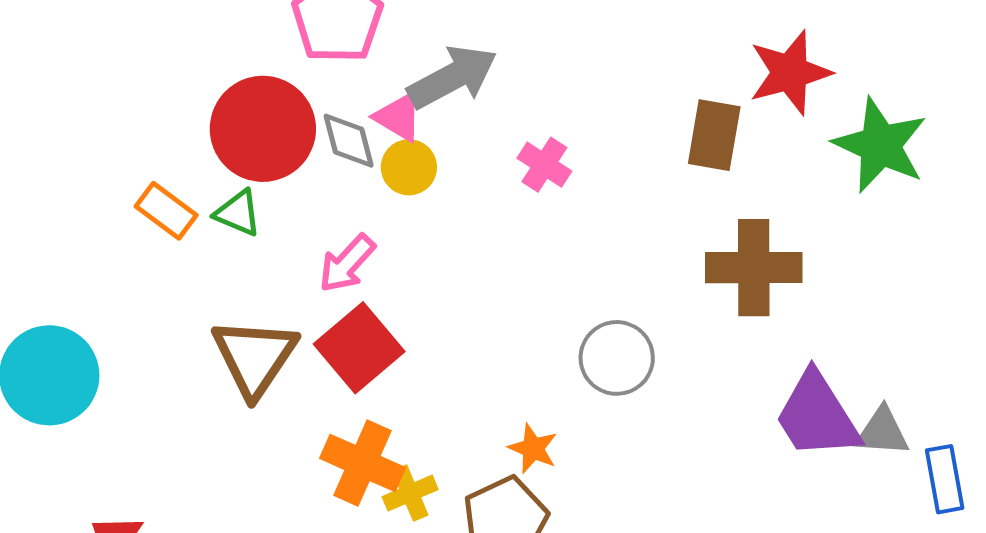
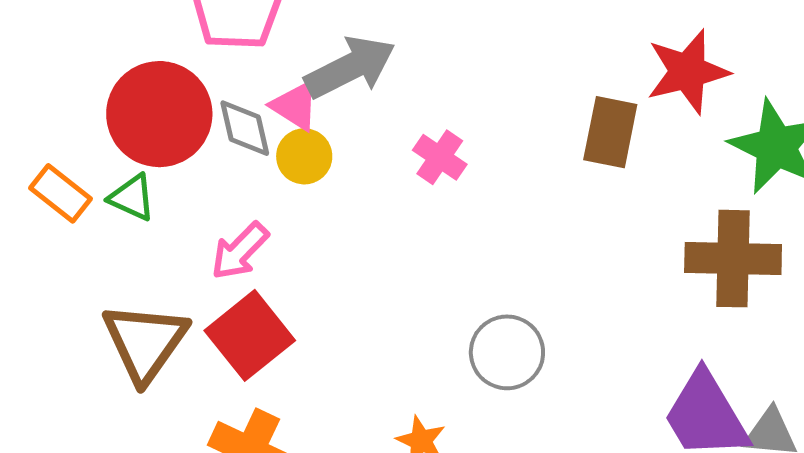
brown cross: (754, 268) -> (733, 259), moved

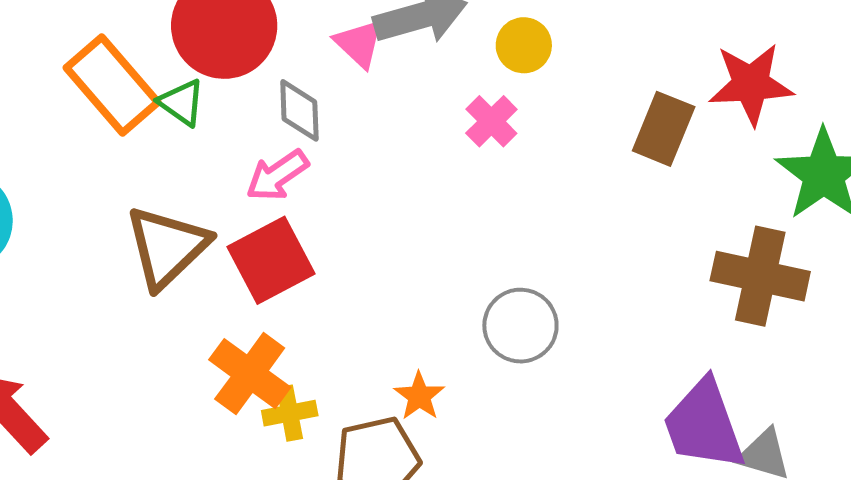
gray diamond: (245, 128) -> (299, 110), moved
yellow circle: (304, 156) -> (524, 45), moved
orange rectangle: (60, 193) -> (112, 85), size x1.6

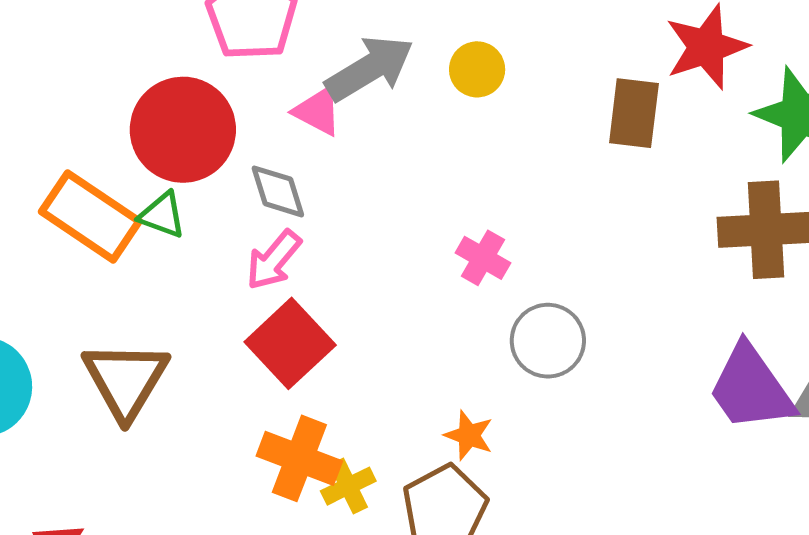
pink cross: (491, 121) -> (483, 258), moved
brown triangle: (167, 247) -> (126, 380), moved

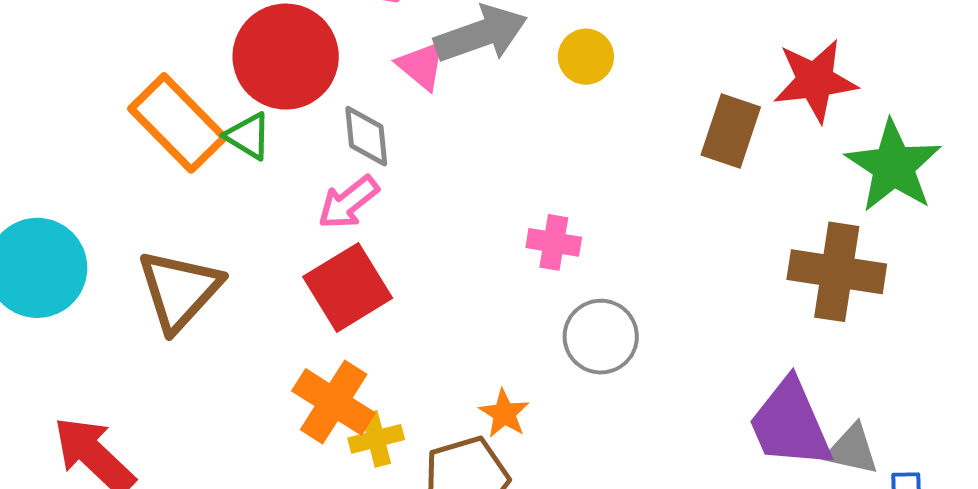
pink cross: (483, 258) -> (554, 242), turned -32

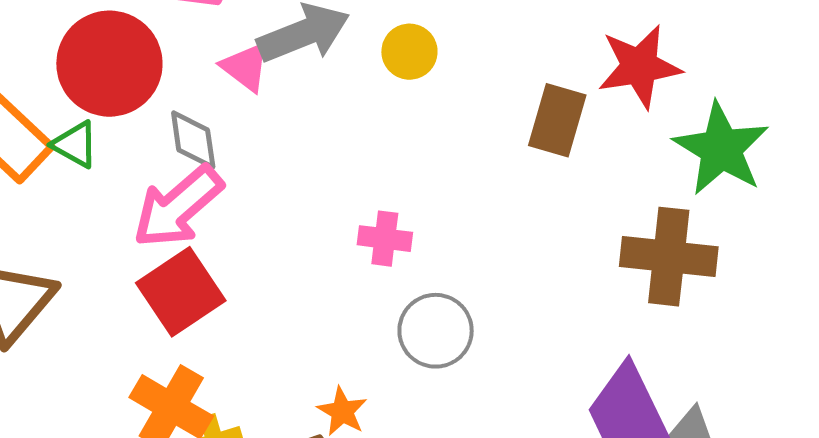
pink arrow: (348, 202) -> (178, 207), size x1.5

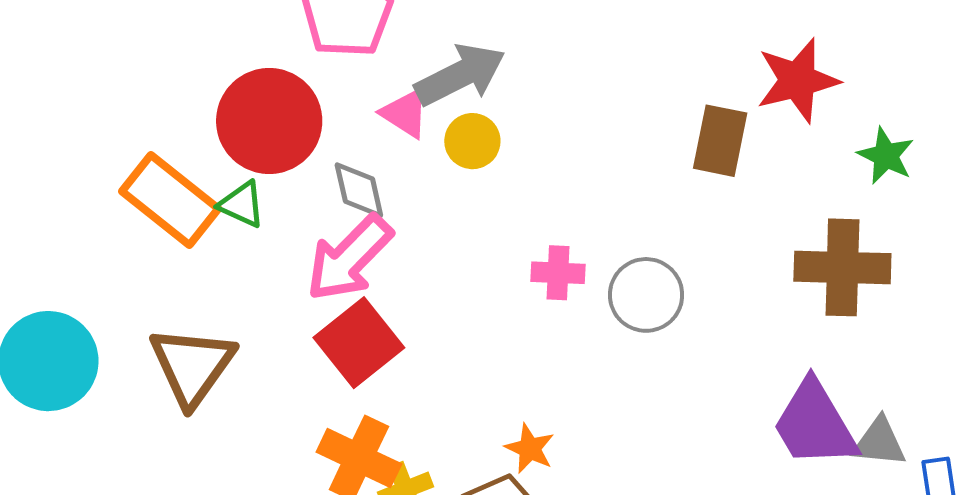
yellow circle: (409, 52) -> (472, 141), moved
green star: (721, 149) -> (886, 156), size x0.6
gray circle: (436, 331) -> (646, 295), moved

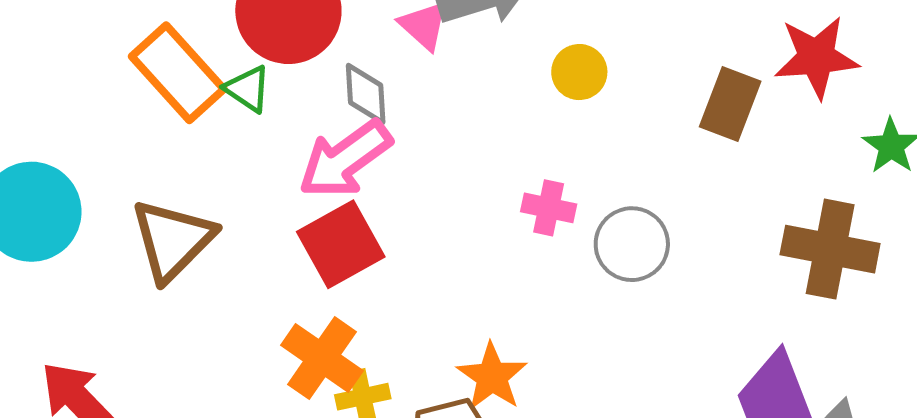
yellow circle: (472, 141) -> (579, 72), moved
orange star: (530, 449) -> (492, 377), size x1.4

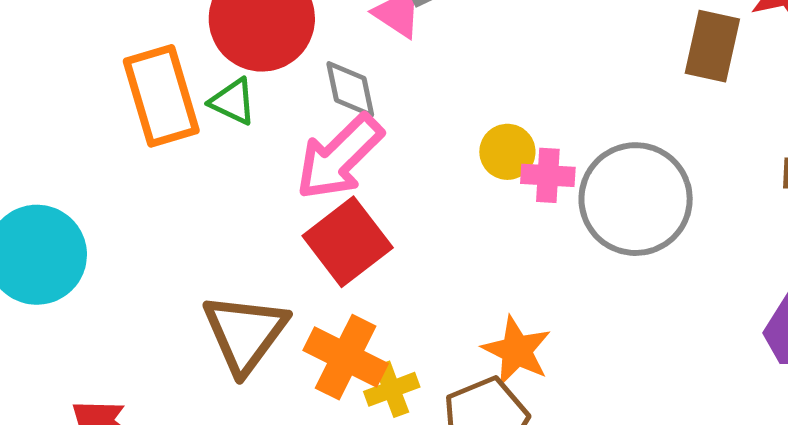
yellow circle: (579, 72) -> (507, 152), moved
orange rectangle: (178, 73) -> (161, 96), turned 34
brown triangle: (172, 240) -> (245, 333), moved
gray circle: (632, 244) -> (636, 199), size x1.5

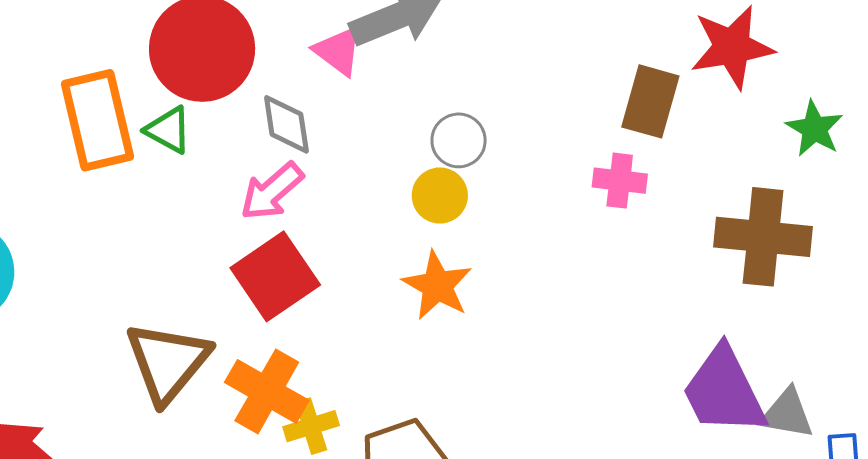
pink arrow: (339, 157) -> (272, 191), size x0.7
pink cross: (548, 175) -> (620, 181), moved
gray circle: (636, 199) -> (459, 140), moved, size x0.5
orange star: (517, 351) -> (437, 286), moved

